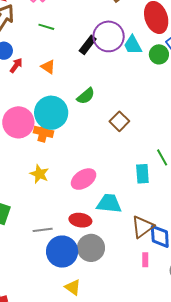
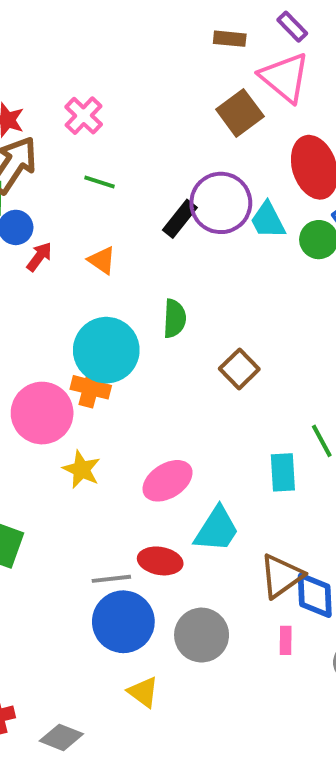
green semicircle: (86, 96) -> (175, 318), turned -48
pink circle: (18, 122) -> (42, 413), moved
cyan trapezoid: (109, 204) -> (217, 529), turned 116
gray line: (43, 230) -> (111, 579), moved
gray circle: (91, 248) -> (202, 635), moved

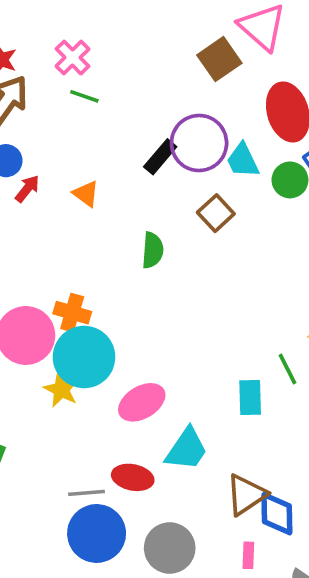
green line: (100, 182) -> (84, 96), moved
cyan circle: (106, 350) -> (84, 357), moved
brown square: (239, 369) -> (216, 213), moved

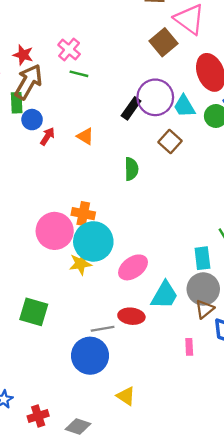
yellow star: (61, 390) -> (81, 264), turned -30
brown triangle: (246, 495) -> (205, 309), moved, size x0.7
blue circle: (97, 533) -> (90, 356), moved
gray circle: (170, 548) -> (203, 289), moved
pink rectangle: (248, 555) -> (189, 347), moved

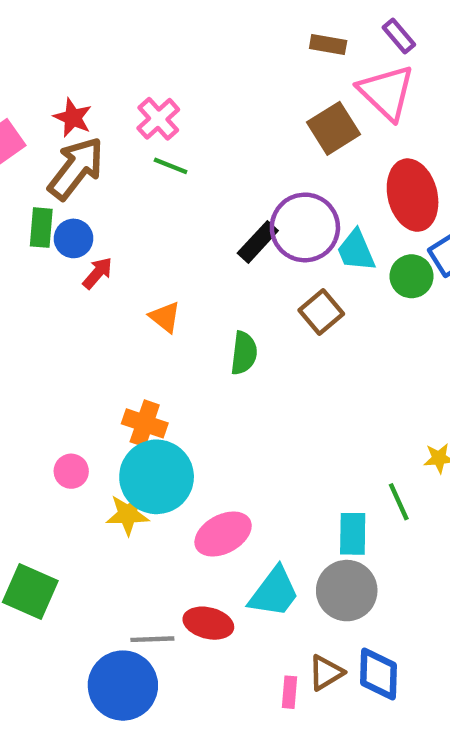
green rectangle: (17, 103) -> (41, 228), moved
orange triangle: (85, 136) -> (165, 317), moved
pink circle: (55, 231) -> (71, 471), moved, size x0.5
brown triangle: (205, 309) -> (326, 673), moved
pink rectangle: (189, 347) -> (289, 692), moved

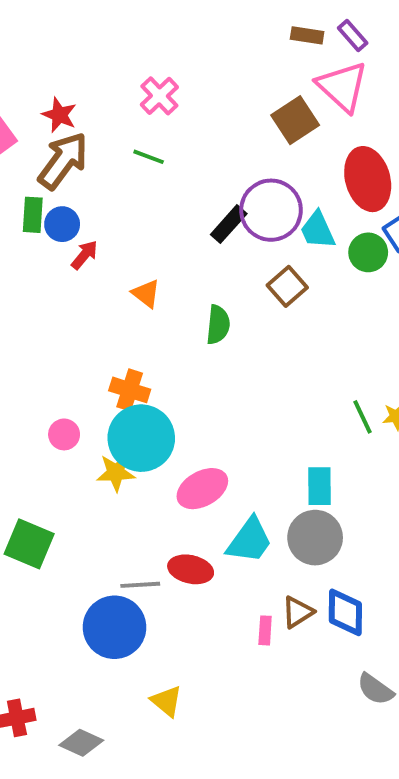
brown rectangle: (328, 44) -> (307, 35), moved
pink cross: (158, 119) -> (159, 96), moved
green line: (399, 502) -> (362, 417), moved

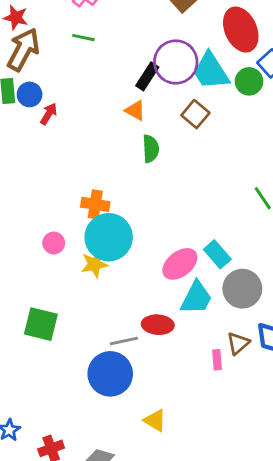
cyan trapezoid: (318, 230) -> (211, 71), size x1.4
orange triangle: (146, 294) -> (135, 110), moved
cyan rectangle: (319, 486) -> (217, 254), moved, turned -32
pink ellipse: (202, 489) -> (180, 264), moved

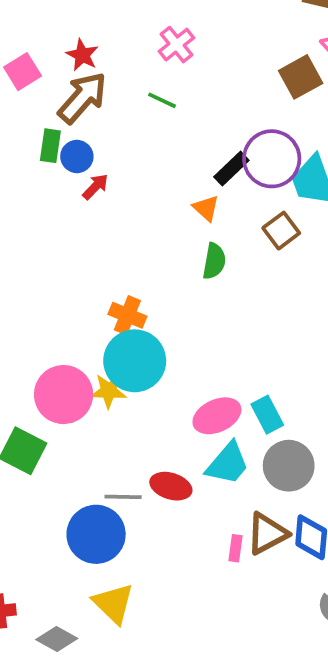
pink circle: (54, 243) -> (64, 395), moved, size x2.0
brown triangle: (238, 343) -> (267, 534), size x1.4
yellow triangle: (155, 420) -> (113, 603), moved, size x1.4

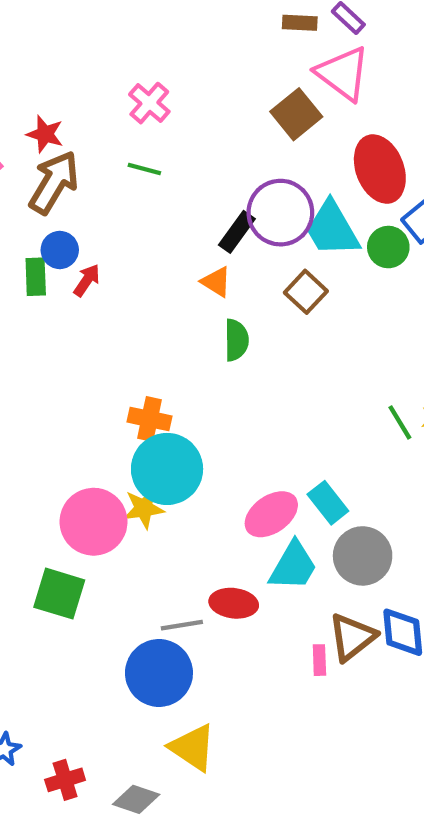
green rectangle: (50, 146) -> (36, 277), moved

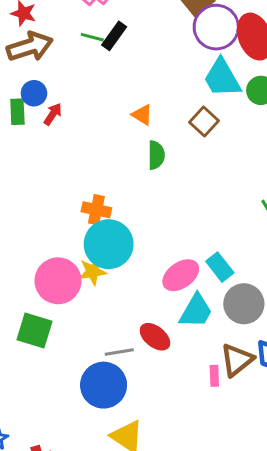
brown arrow: (54, 182) -> (30, 47), turned 42
purple circle: (280, 213) -> (216, 27), moved
black rectangle: (237, 232) -> (114, 36), moved
red ellipse: (234, 603) -> (155, 337), turned 32

